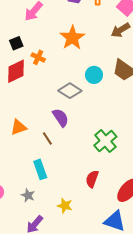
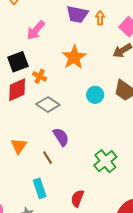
black square: (16, 43) -> (18, 62), size x1.5
gray diamond: (70, 91) -> (48, 105), moved
orange triangle: (19, 127) -> (19, 146), turned -36
red semicircle: (92, 179) -> (77, 198), moved

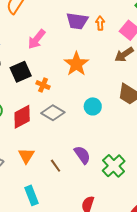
red diamond: (17, 90) -> (22, 117), moved
cyan circle: (95, 95) -> (93, 106), moved
purple semicircle: (61, 137) -> (82, 155), moved
cyan rectangle: (40, 188) -> (32, 195), moved

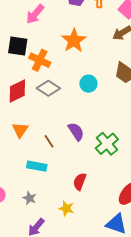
black square: (21, 72) -> (18, 46), turned 30
orange cross: (43, 85) -> (40, 60), size x1.5
cyan rectangle: (32, 195) -> (37, 166), moved, turned -60

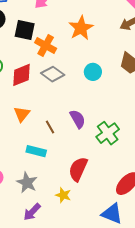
red semicircle: (80, 182) -> (78, 169), size x1.4
gray star: (29, 198) -> (27, 183), size x1.5

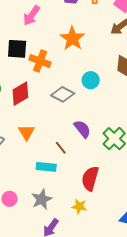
gray diamond: (53, 74) -> (63, 94), moved
brown line: (50, 127) -> (61, 148), moved
gray star: (27, 183) -> (42, 199), turned 30

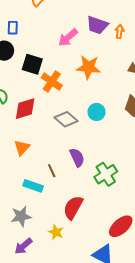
pink arrow: (31, 16) -> (68, 38), moved
orange star: (72, 38) -> (88, 67), turned 30

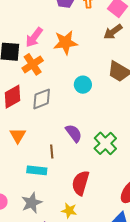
pink arrow: (68, 38) -> (34, 37), moved
orange cross: (52, 82) -> (33, 64), turned 35
gray diamond: (66, 119) -> (42, 99), moved, turned -50
brown line: (52, 171) -> (52, 151), turned 32

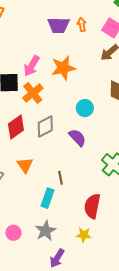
purple semicircle: (74, 133) -> (77, 138), moved
cyan rectangle: (37, 170) -> (47, 198), turned -72

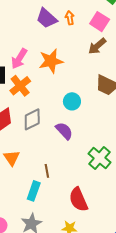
purple trapezoid: (59, 25) -> (47, 18), turned 40
red semicircle: (92, 206) -> (78, 200), turned -35

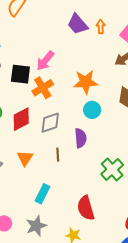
orange star: (51, 61) -> (86, 82), moved
purple semicircle: (64, 131) -> (81, 138), turned 30
brown line: (47, 171) -> (58, 154), moved

